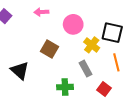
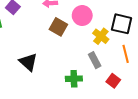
brown square: (50, 49) -> (58, 27), moved

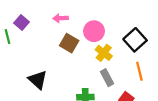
black square: (122, 24) -> (135, 40), turned 35
yellow cross: (101, 36) -> (104, 53), moved

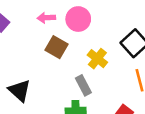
pink circle: (94, 31) -> (78, 19), moved
gray rectangle: (107, 78) -> (83, 85), moved

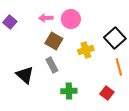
yellow cross: (97, 59) -> (86, 50), turned 35
gray rectangle: (83, 85) -> (52, 65), moved

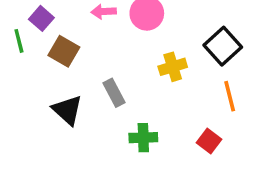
brown square: (54, 41) -> (64, 51), moved

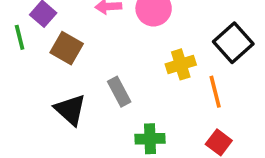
orange line: (230, 96) -> (215, 92), moved

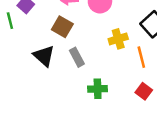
brown square: (67, 48) -> (62, 27), moved
black triangle: (70, 110) -> (44, 56), moved

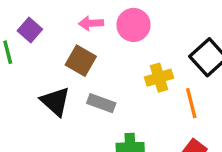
gray rectangle: (77, 57) -> (101, 103), turned -42

